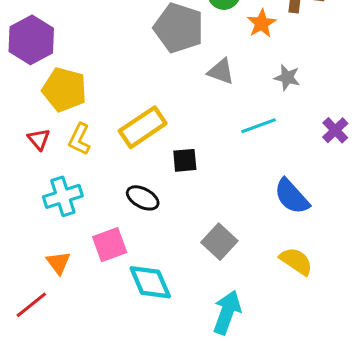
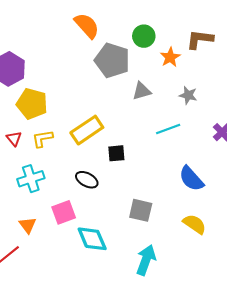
gray triangle: (221, 72) -> (142, 91), turned -36
yellow L-shape: (79, 139) -> (42, 139), turned 55
gray square: (219, 242) -> (141, 210), turned -30

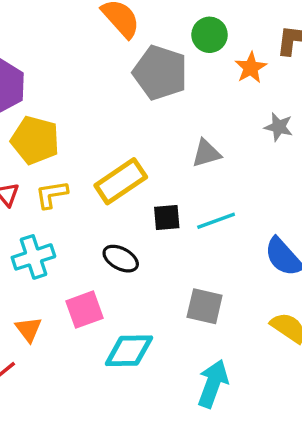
gray triangle: (142, 91) -> (206, 153), moved
cyan line: (168, 129) -> (216, 221), moved
cyan diamond: (92, 239) -> (129, 351), turned -68

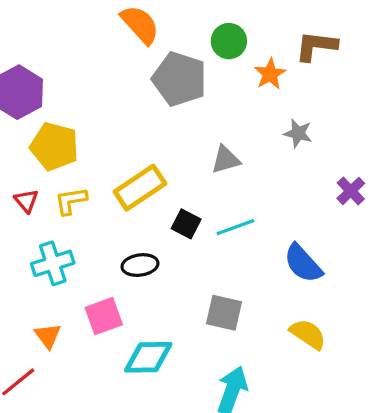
black square: (167, 217) -> (186, 224), turned 32
black ellipse: (121, 259) -> (140, 265), turned -36

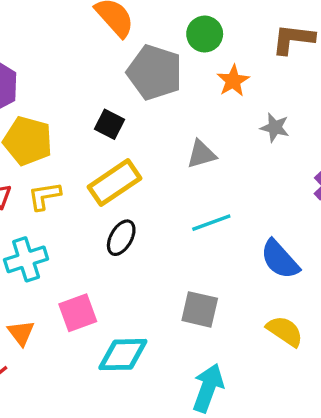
orange star: (270, 74) -> (233, 81), moved
black square: (186, 224) -> (110, 124), moved
black ellipse: (140, 265) -> (121, 238), moved, turned -52

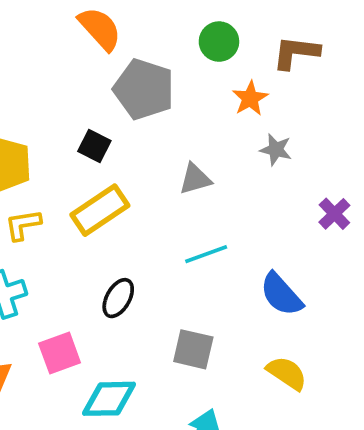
green circle: (205, 34) -> (219, 42), moved
orange star: (233, 81) -> (250, 98), moved
black ellipse: (121, 238) -> (118, 298), moved

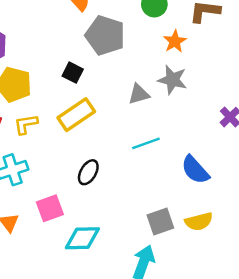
gray star: (276, 150) -> (172, 80), moved, size x1.4
gray square: (193, 349) -> (160, 221), moved, turned -32
yellow semicircle: (287, 373) -> (199, 221), turned 132

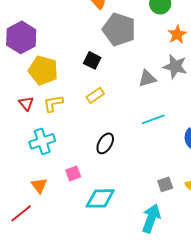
yellow rectangle: (76, 115) -> (95, 95), size x0.6
pink square: (50, 208) -> (73, 173), size x0.7
gray square: (160, 221) -> (165, 184), size x0.7

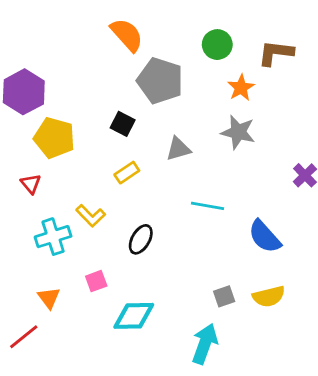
gray triangle: (147, 78) -> (178, 149), moved
yellow L-shape: (53, 103) -> (91, 216), moved, turned -125
cyan line: (153, 119) -> (208, 206), turned 30

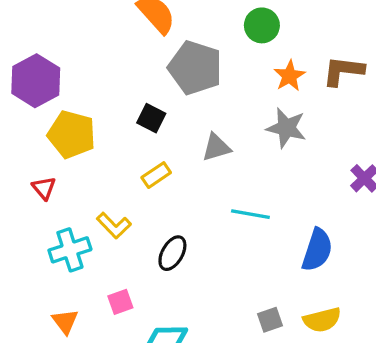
brown L-shape: (276, 53) -> (343, 71), moved
blue semicircle: (265, 237) -> (317, 250), turned -120

